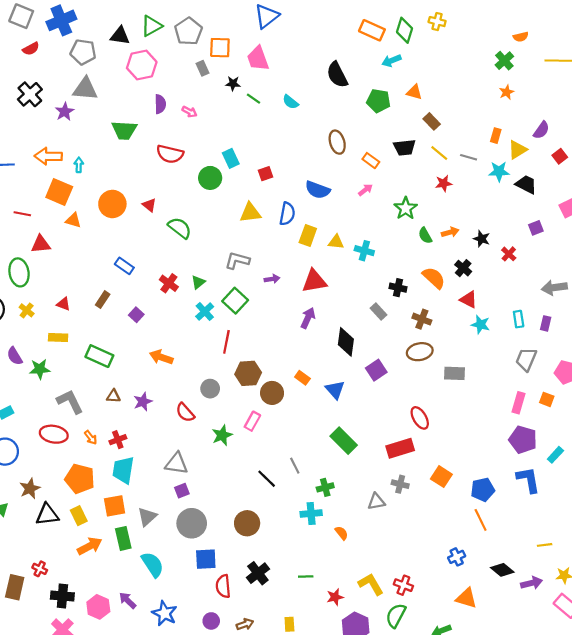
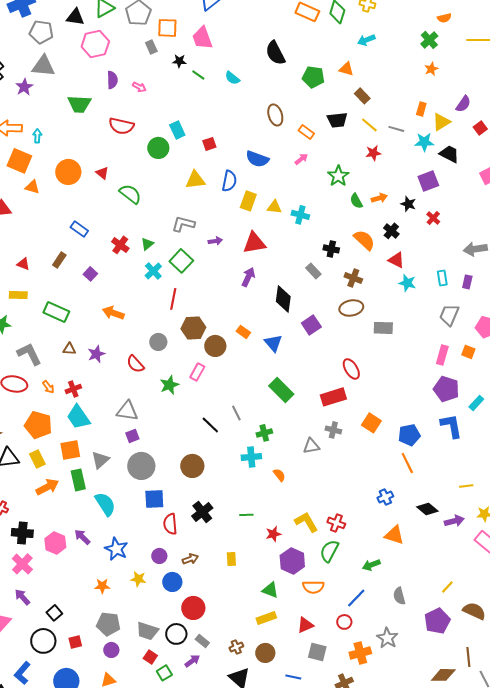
cyan arrow: (391, 61) -> (366, 40), moved
purple square: (536, 228) -> (428, 181), moved, size x1.5
cyan trapezoid: (123, 470) -> (78, 417), turned -44

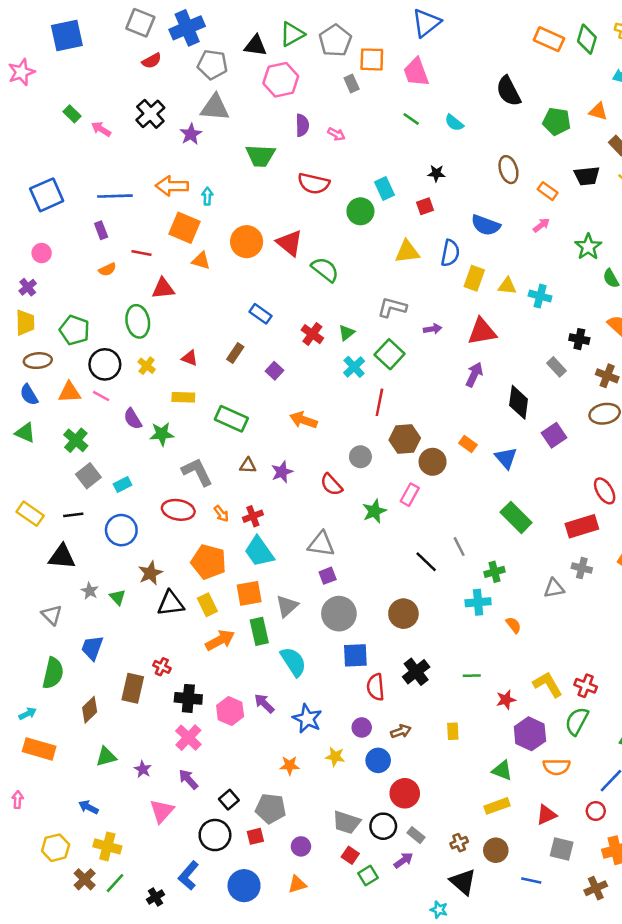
black star: (179, 61) -> (436, 173), moved
red triangle: (102, 173) -> (290, 243), size x1.6
gray pentagon: (108, 624) -> (271, 808), moved

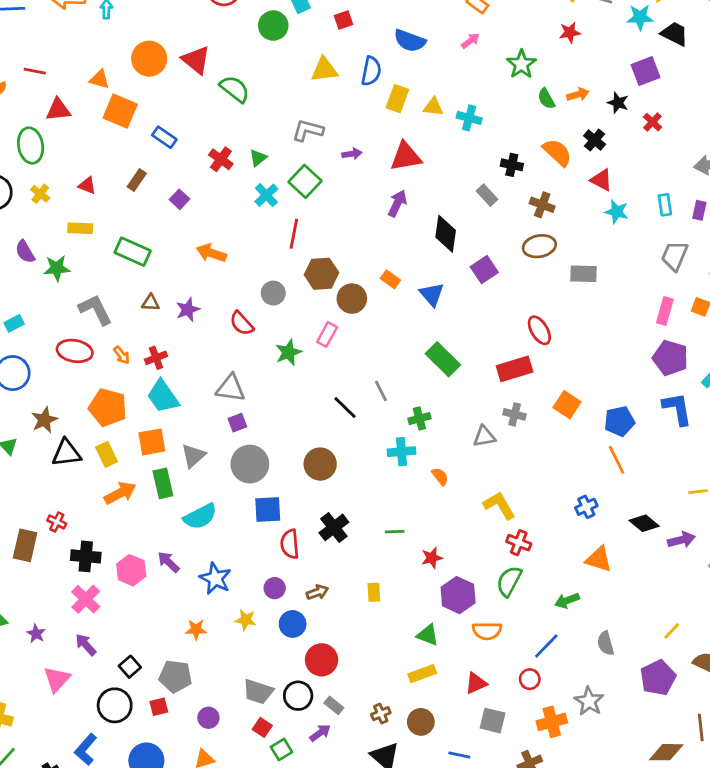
orange square: (185, 228) -> (120, 111), moved
cyan semicircle: (293, 662) -> (200, 516), turned 96
yellow L-shape: (548, 684) -> (499, 505), moved

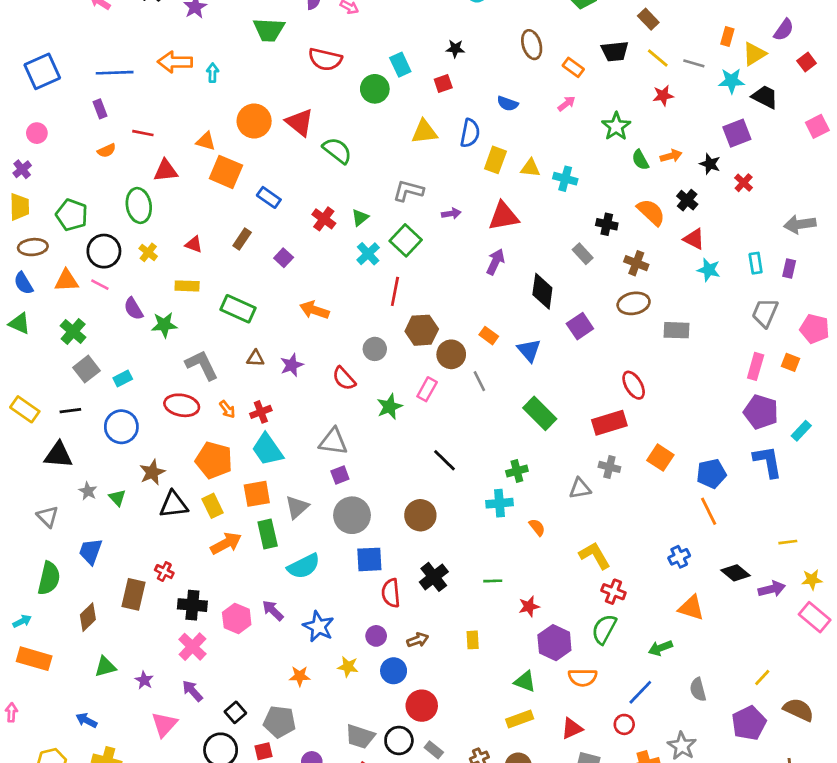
blue semicircle: (410, 41) -> (508, 104), size x0.7
gray line: (381, 391) -> (479, 381), moved

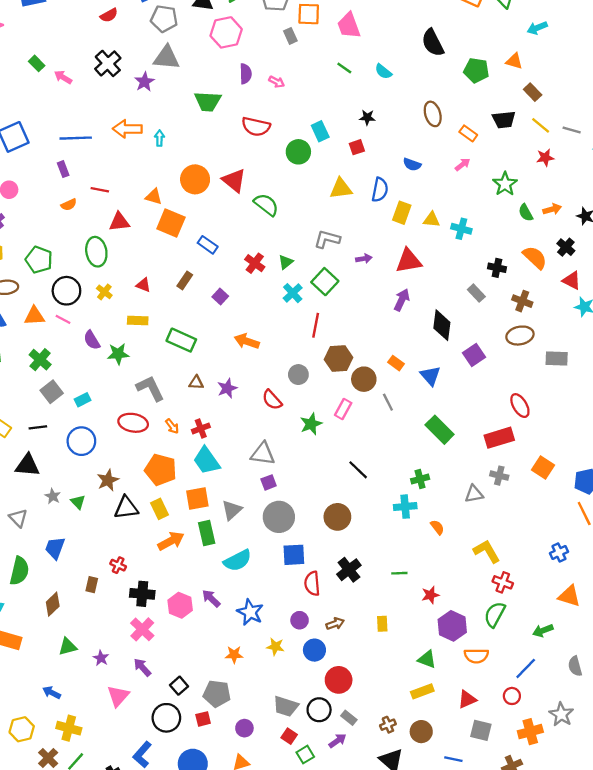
brown rectangle: (133, 594) -> (92, 585), size x0.6

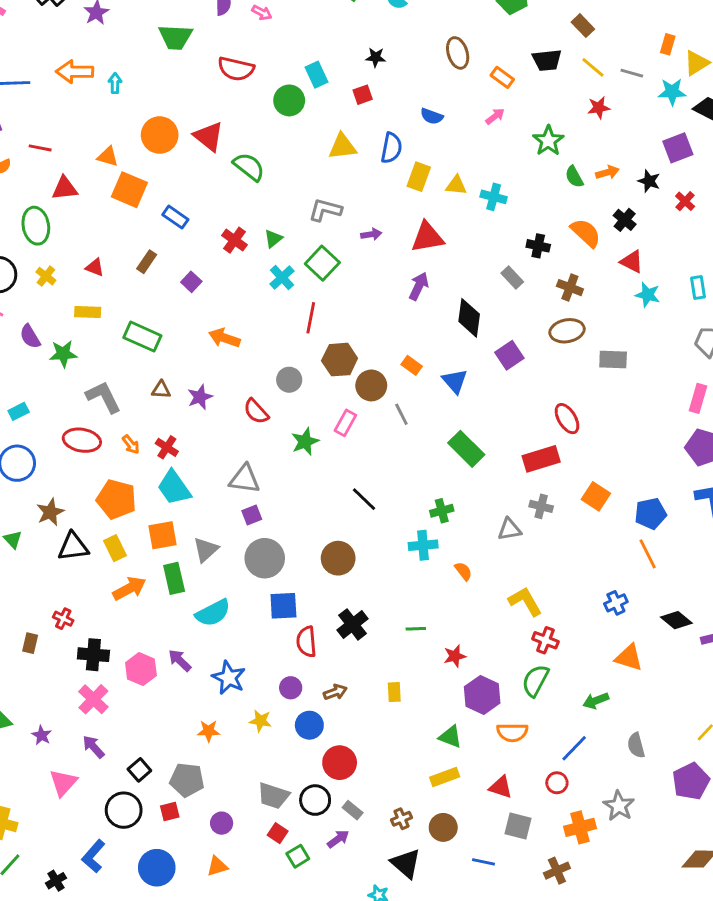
red cross: (201, 428) -> (167, 447), turned -36
red triangle: (467, 699) -> (501, 787), turned 42

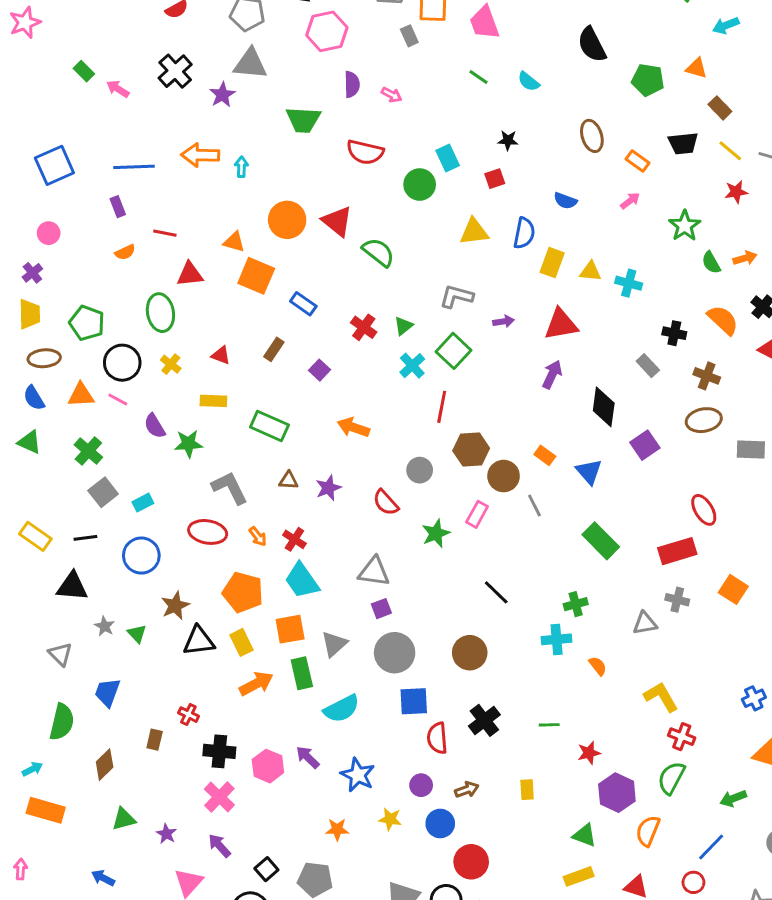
orange semicircle: (512, 732) -> (648, 831), turned 112

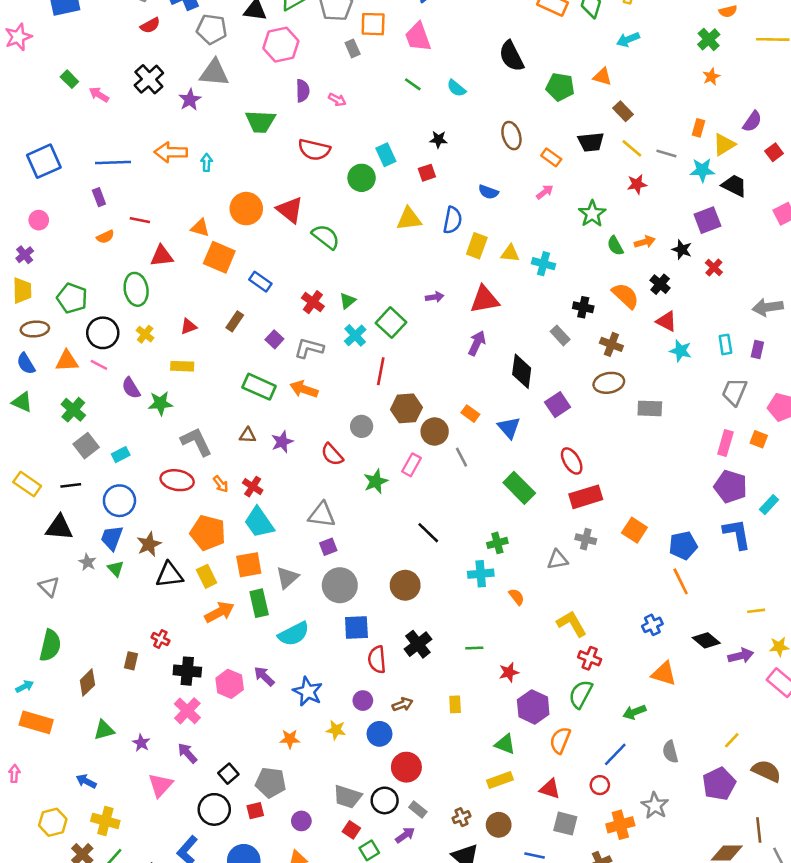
gray L-shape: (456, 296) -> (309, 348), moved
red triangle: (221, 355) -> (189, 326), turned -42
green rectangle: (269, 426) -> (259, 387), moved
red ellipse: (704, 510) -> (572, 461), moved
blue trapezoid: (107, 692) -> (112, 538), moved

